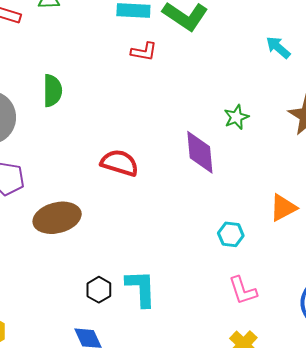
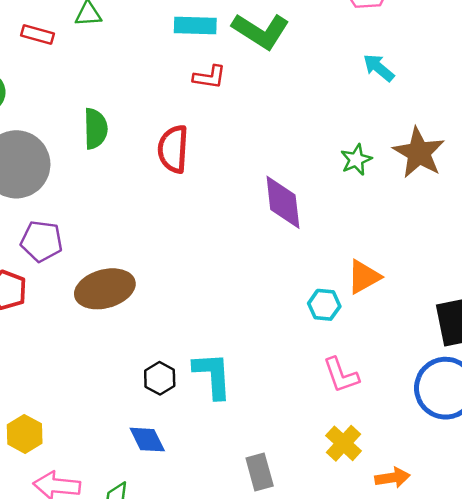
green star: (236, 117) -> (356, 160), moved
red semicircle: (120, 163) -> (173, 149), moved, turned -102
orange triangle: (283, 208) -> (364, 277), moved

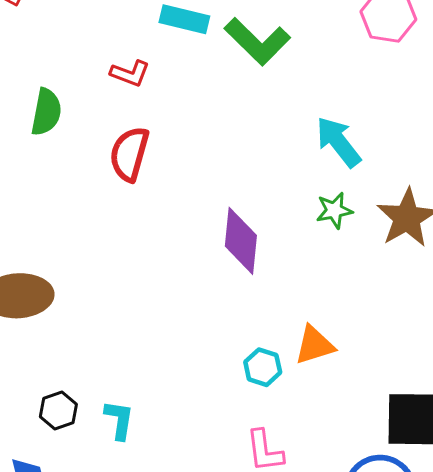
cyan arrow: (379, 68) -> (338, 142), moved, size x1.4
red L-shape: (209, 77) -> (130, 73), moved
cyan L-shape: (213, 375) -> (119, 420), size x0.7

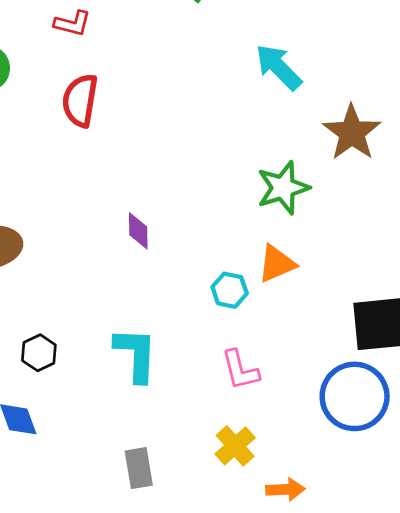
green star: (334, 210) -> (283, 188), moved, size x1.5
purple diamond: (241, 241) -> (138, 231), moved, size x0.6
cyan L-shape: (119, 420) -> (136, 354), moved, size x1.5

